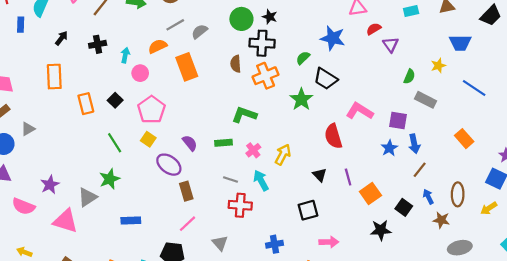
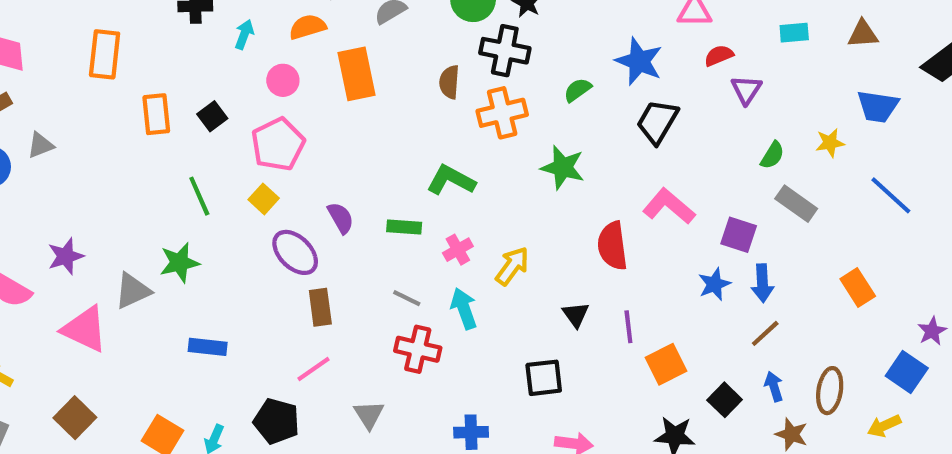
pink circle: (140, 73) -> (283, 80), moved
black trapezoid: (326, 79) -> (657, 122), moved, turned 80
green star: (301, 99) -> (563, 167), turned -30

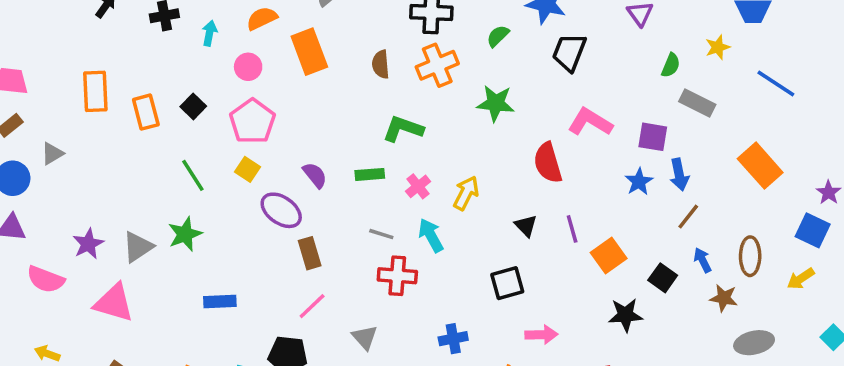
orange rectangle: (105, 54) -> (95, 91), moved
brown semicircle: (449, 82) -> (381, 64), moved
orange rectangle: (858, 287) -> (760, 166), size x1.4
gray triangle: (133, 291) -> (138, 247), moved

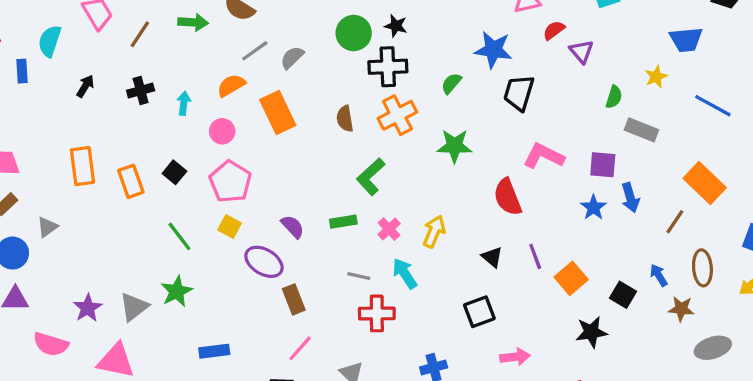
green L-shape: (403, 129) -> (371, 177), turned -57
brown line: (688, 217) -> (675, 222), moved

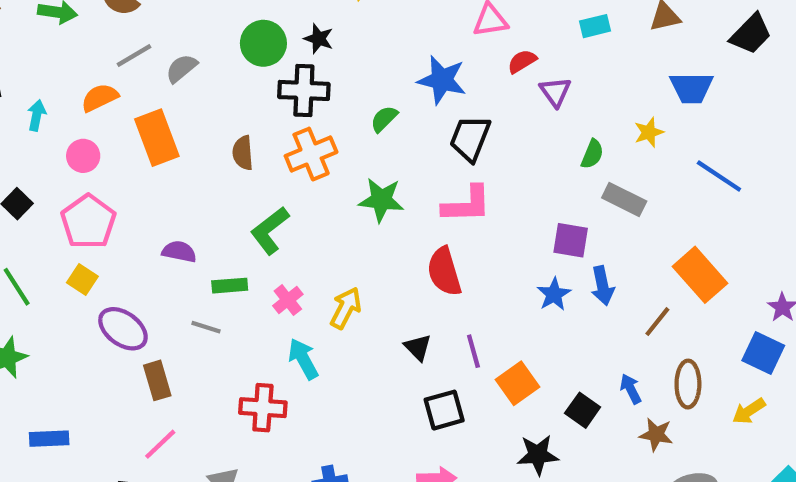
pink L-shape: (544, 156) -> (467, 204), moved, turned 147
purple semicircle: (293, 227) -> (179, 252), moved, turned -40
gray line: (359, 276) -> (206, 327), moved
black square: (479, 312) -> (444, 410), moved

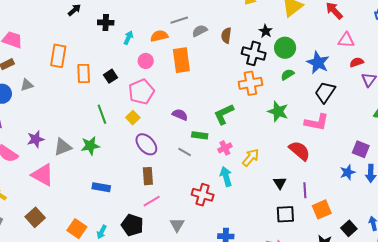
green circle: (263, 43) -> (285, 48), moved
brown semicircle: (243, 153) -> (226, 35), moved
red semicircle: (444, 272) -> (300, 151), turned 135
brown rectangle: (157, 380) -> (148, 176), moved

